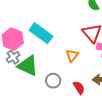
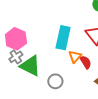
cyan rectangle: (41, 33) -> (63, 38), moved, turned 65
red semicircle: (79, 88) -> (86, 62), moved

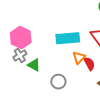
cyan rectangle: (63, 38) -> (68, 38), turned 70
green triangle: (30, 66) -> (34, 65), size x0.6

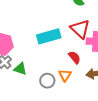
orange triangle: (79, 57) -> (65, 75), moved

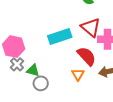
red semicircle: (74, 57) -> (87, 56), size x1.5
gray circle: (47, 81) -> (41, 83), moved

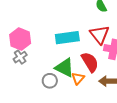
green triangle: (33, 70) -> (65, 68), moved, size x1.5
gray circle: (41, 83) -> (50, 81), moved

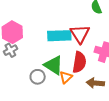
red triangle: (100, 35) -> (80, 34), moved
red semicircle: (90, 62) -> (79, 62), turned 35

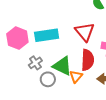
cyan rectangle: (59, 36) -> (47, 35), moved
gray cross: (10, 50) -> (35, 63), moved

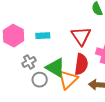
cyan rectangle: (47, 35) -> (43, 36), size x0.6
orange triangle: (76, 76) -> (68, 80), size x1.5

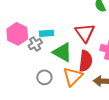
gray cross: (29, 62) -> (35, 44), moved
green triangle: (55, 68) -> (62, 52), moved

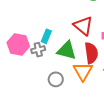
cyan rectangle: (47, 33) -> (46, 36), turned -48
gray cross: (35, 44) -> (38, 50), turned 32

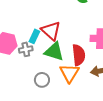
red triangle: (83, 26) -> (51, 31), moved

